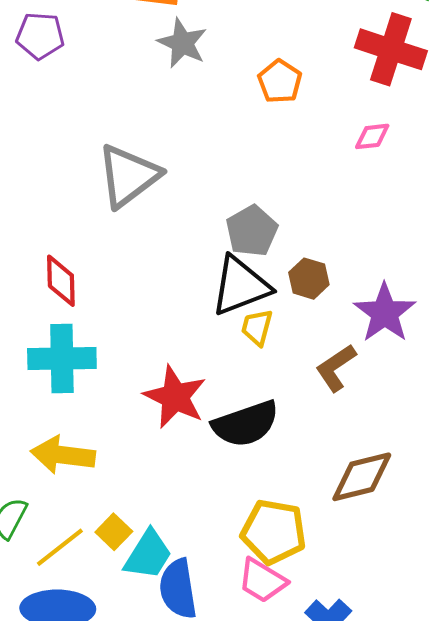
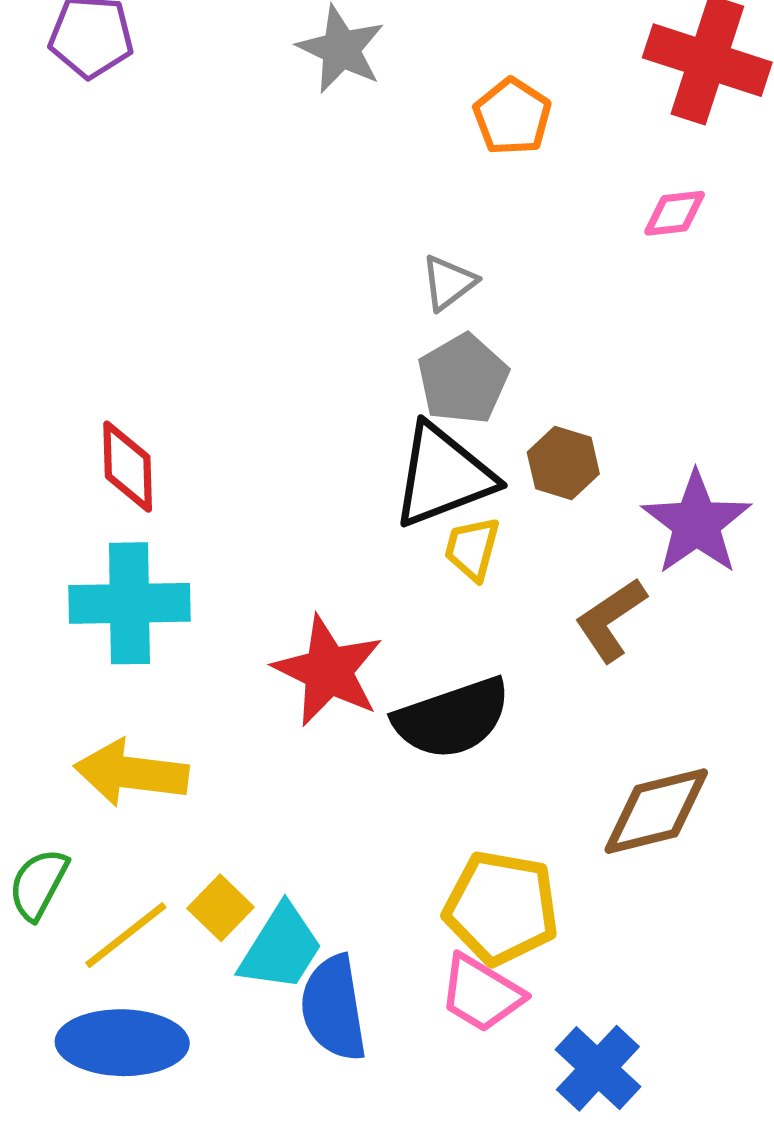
gray triangle: (128, 176) -> (448, 282), moved, size x0.5

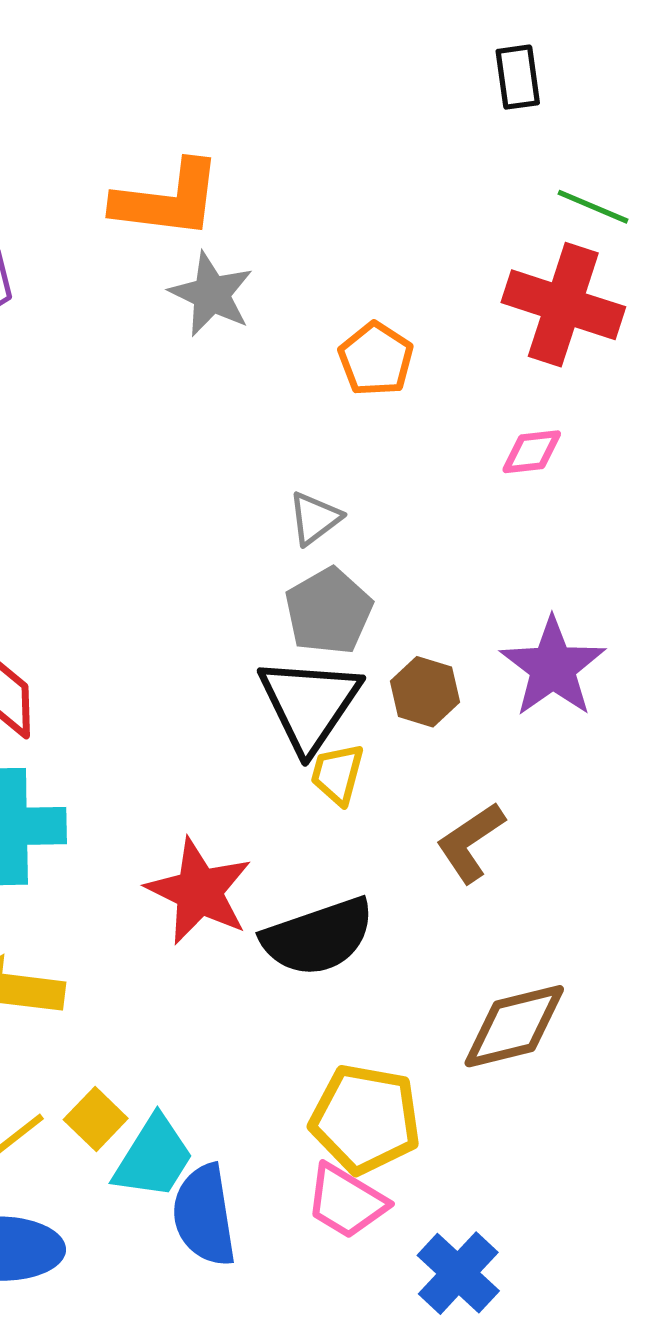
black triangle: (443, 476) -> (309, 704), turned -35
purple star: (696, 523) -> (553, 667), moved

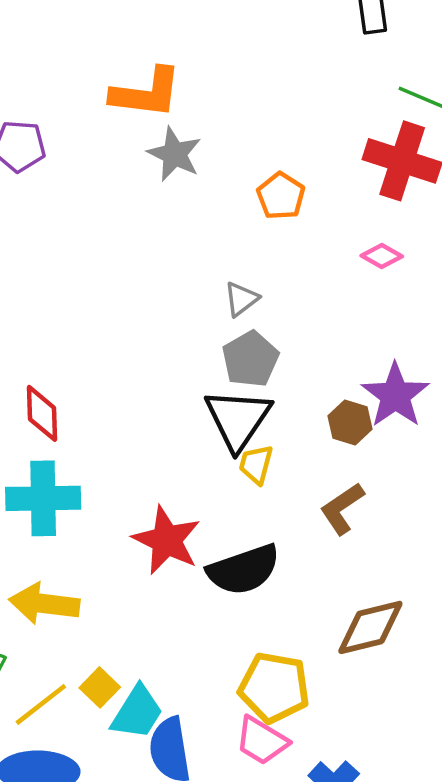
pink diamond: (532, 452) -> (382, 256), turned 36
brown hexagon: (425, 692) -> (350, 422), moved

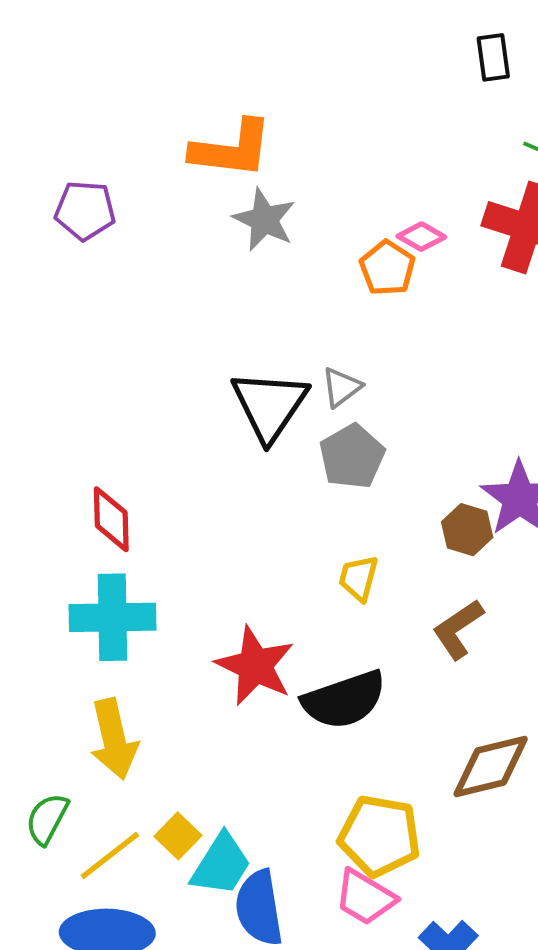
pink diamond: (382, 256) -> (421, 237), moved
black triangle: (238, 419) -> (270, 405), moved
yellow arrow: (44, 604) -> (114, 739), turned -110

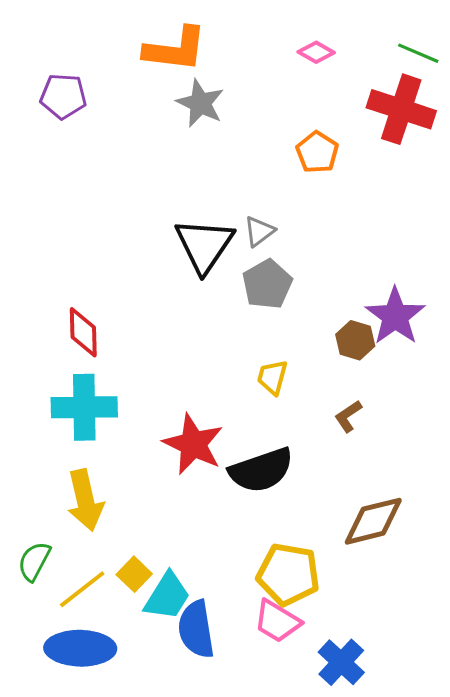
pink diamond: (421, 237) -> (316, 52), moved
orange pentagon: (387, 268) -> (317, 152), moved
brown L-shape: (458, 629) -> (348, 416), size x0.7

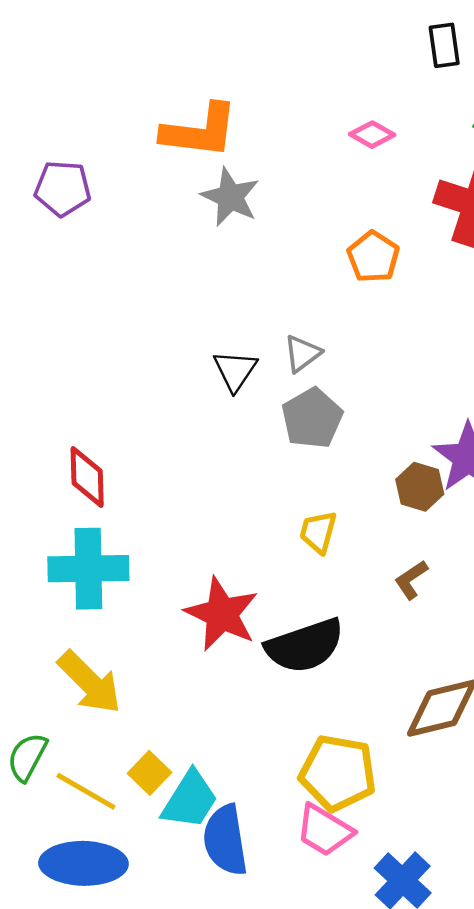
black triangle: (204, 245) -> (235, 371), size x0.6
yellow arrow: (85, 500) -> (90, 682), turned -32
yellow line: (82, 589) -> (86, 791), turned 68

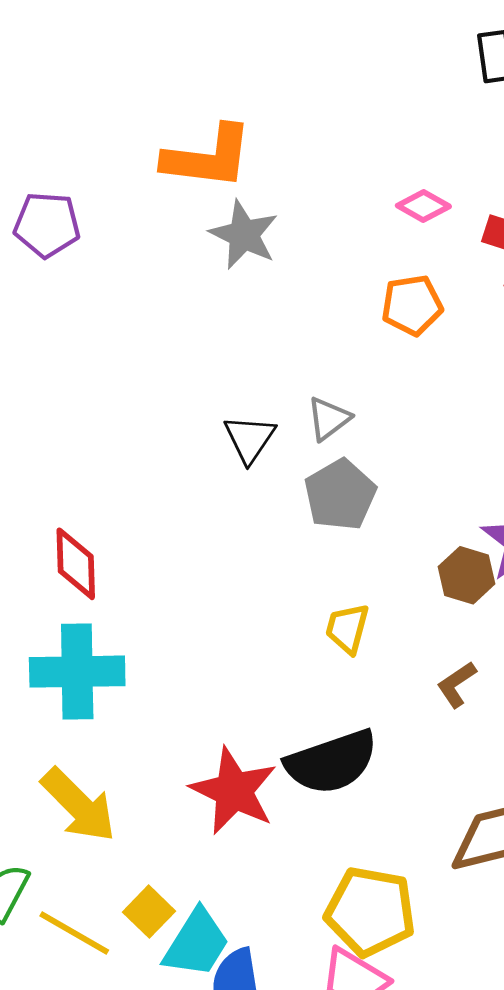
pink diamond: (372, 135) -> (423, 206), moved
orange pentagon: (373, 257) -> (412, 305), turned 30
red star: (222, 614) -> (234, 791), moved

